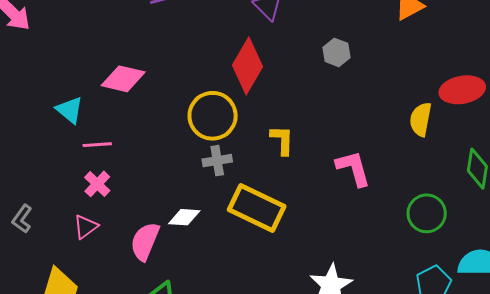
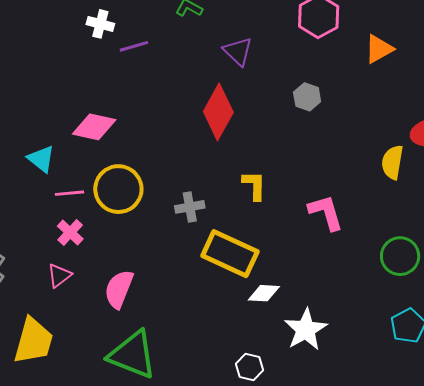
yellow circle: (213, 116) -> (118, 189), moved
white diamond: (184, 217) -> (264, 293), moved

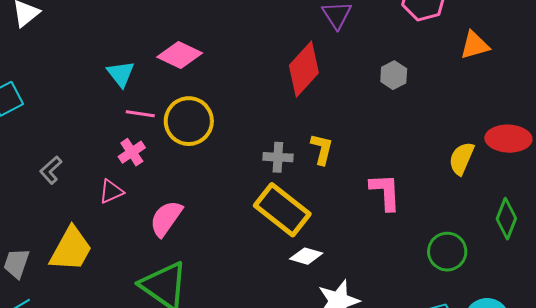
gray cross: (190, 207) -> (278, 157), moved

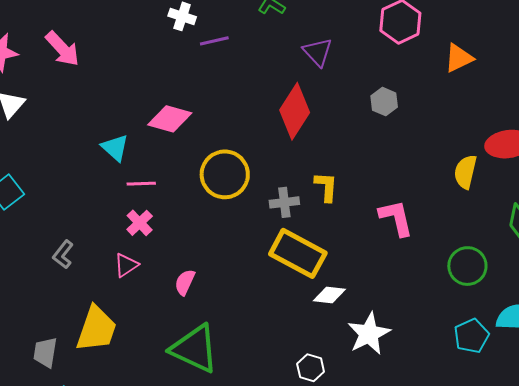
yellow circle: (189, 121) -> (225, 174), moved
pink semicircle: (166, 218) -> (185, 282), size x0.7

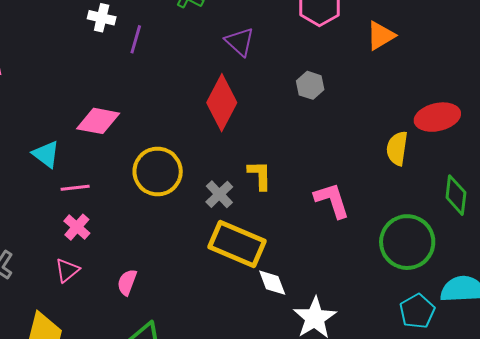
purple line: (214, 41) -> (136, 39), turned -56
gray cross: (284, 202) -> (219, 194), turned -32
green circle: (467, 266) -> (407, 242), size x1.4
white diamond: (329, 295) -> (272, 283), turned 68

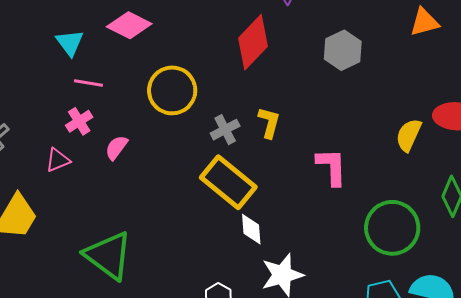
gray hexagon: (310, 85) -> (343, 50), size x1.4
pink semicircle: (127, 282) -> (116, 148), moved

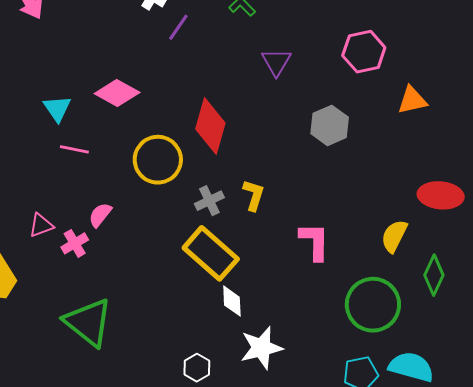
red diamond: (253, 42) -> (210, 126), moved, turned -30
pink cross: (79, 121) -> (75, 243), moved
yellow semicircle: (409, 135) -> (394, 236), moved

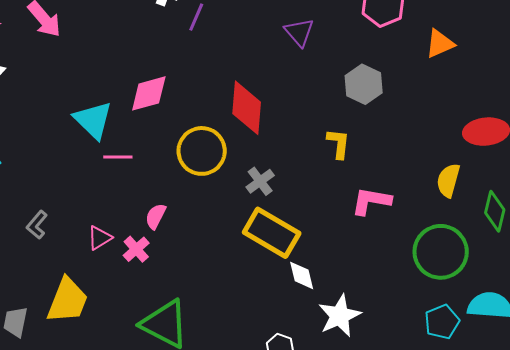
pink diamond: (117, 93) -> (149, 93), turned -33
cyan triangle: (57, 108) -> (93, 120), size x1.4
yellow L-shape: (254, 195) -> (338, 144), moved
pink L-shape: (315, 241) -> (371, 201), turned -69

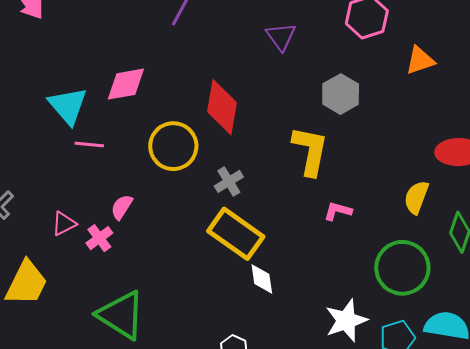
yellow L-shape: (338, 144) -> (310, 151), size x1.6
pink L-shape: (371, 201) -> (338, 211), size x0.7
white star: (340, 316) -> (346, 321), moved

